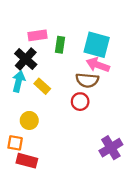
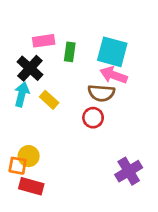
yellow circle: (29, 120) -> (29, 156), moved

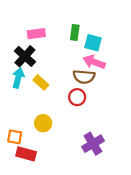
green rectangle: (70, 52) -> (75, 33), moved
cyan square: (112, 52) -> (93, 43), size x0.7
yellow circle: (29, 156) -> (43, 123), moved
purple cross: (129, 171) -> (93, 144), moved

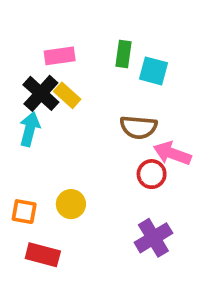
pink arrow: (94, 62) -> (172, 153), moved
yellow rectangle: (41, 82) -> (67, 95), moved
red circle: (77, 97) -> (152, 174), moved
orange square: (15, 137) -> (24, 212), moved

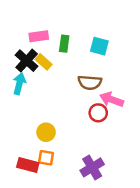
green rectangle: (123, 54) -> (64, 44), moved
orange square: (24, 212) -> (46, 158), moved
purple cross: (153, 238) -> (92, 167), moved

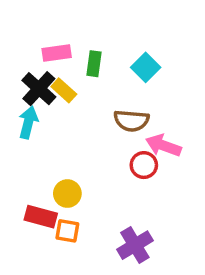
cyan square: (99, 46) -> (146, 67), turned 30
red rectangle: (28, 165) -> (41, 217), moved

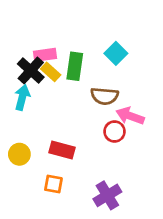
pink rectangle: (57, 53) -> (45, 55), moved
green rectangle: (94, 64) -> (75, 66), moved, size x1.4
yellow circle: (67, 194) -> (19, 154), moved
red rectangle: (41, 217) -> (62, 150), moved

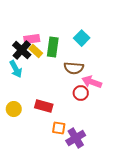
cyan arrow: (22, 97) -> (16, 69), turned 138
orange square: (53, 184) -> (59, 128), moved

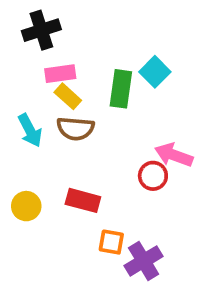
green rectangle: (53, 47) -> (121, 89), moved
black cross: (22, 50) -> (41, 30), moved, turned 30
brown semicircle: (74, 68) -> (75, 129), moved

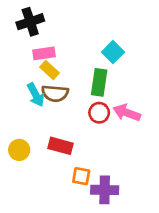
green rectangle: (121, 89) -> (99, 82), moved
cyan arrow: (30, 130) -> (36, 95), moved
red circle: (153, 176) -> (99, 113), moved
purple cross: (144, 261) -> (105, 190), turned 32

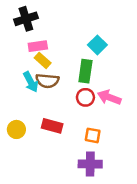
orange square: (81, 176) -> (93, 135), moved

